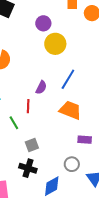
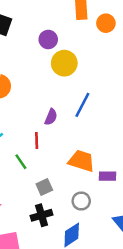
orange trapezoid: (70, 110) -> (81, 161), moved
gray circle: (72, 164) -> (81, 201), moved
black cross: (28, 168) -> (41, 215), turned -30

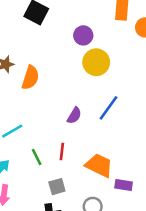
red line: (37, 140) -> (62, 152), moved

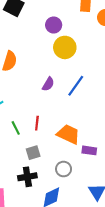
purple semicircle: (74, 116) -> (48, 84), moved

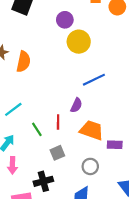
purple semicircle: (48, 84) -> (76, 105), moved
blue line: (76, 86) -> (94, 80), turned 35
black cross: (27, 177) -> (43, 181), moved

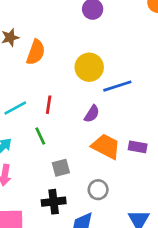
yellow circle: (79, 42) -> (89, 67), moved
red line: (58, 122) -> (49, 105), moved
purple rectangle: (115, 145) -> (138, 147), moved
black cross: (43, 181) -> (54, 202), moved

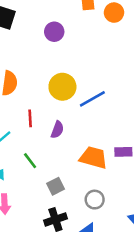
red line: (49, 105) -> (30, 118), moved
purple semicircle: (92, 114) -> (57, 130), moved

